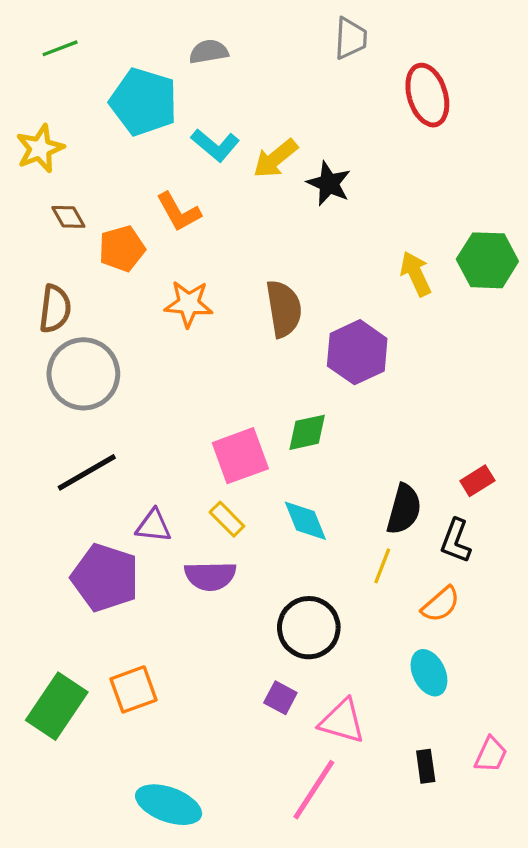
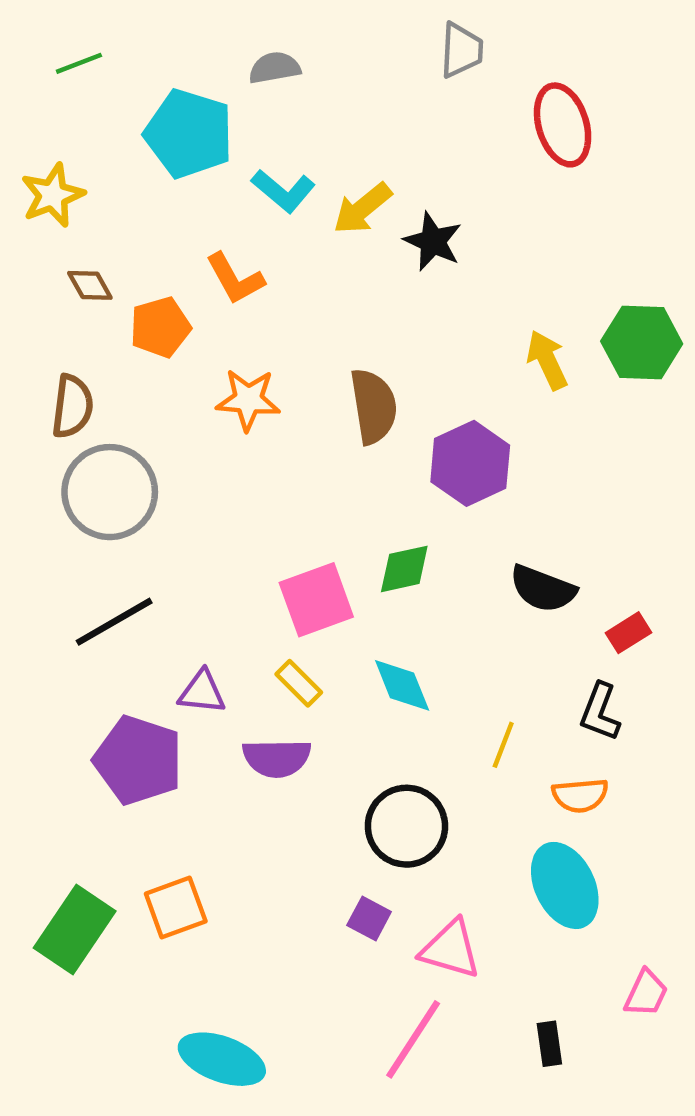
black semicircle: (404, 509) -> (543, 589), moved, turned 96
orange semicircle: (441, 604) -> (580, 795), turned 36
cyan ellipse: (429, 673) -> (565, 885), size x1.4
black rectangle: (426, 766) -> (549, 1044), moved

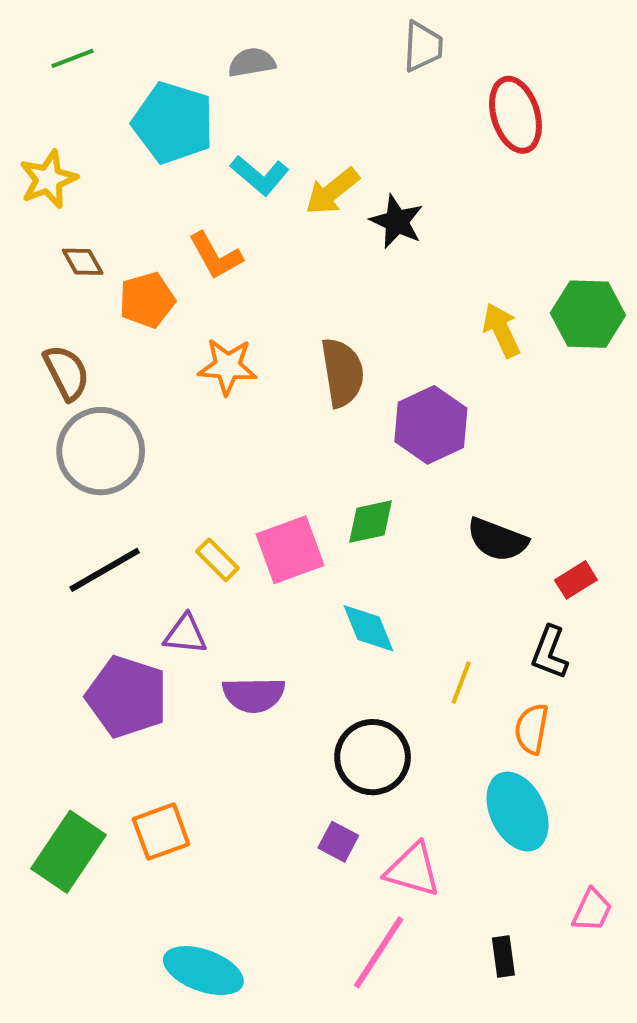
brown semicircle: (72, 406) -> (66, 373), turned -34
yellow rectangle: (299, 683) -> (217, 560), moved
orange semicircle: (580, 795) -> (532, 729), turned 105

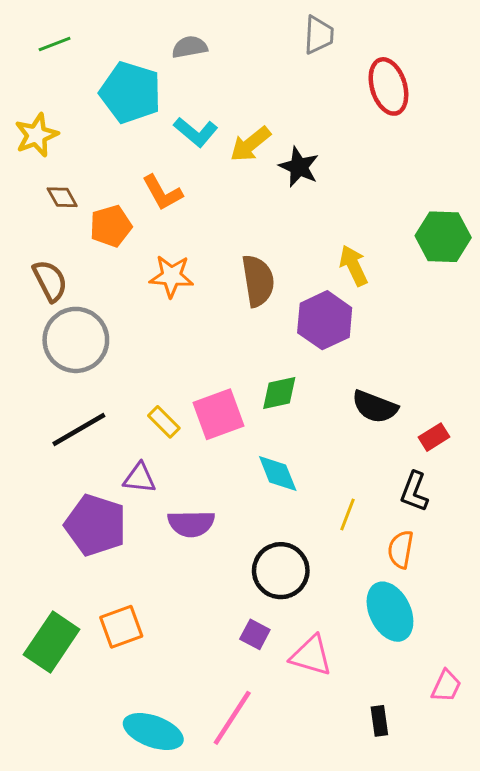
yellow arrow: (501, 330) -> (354, 266), moved
pink line: (379, 952) -> (232, 718), moved

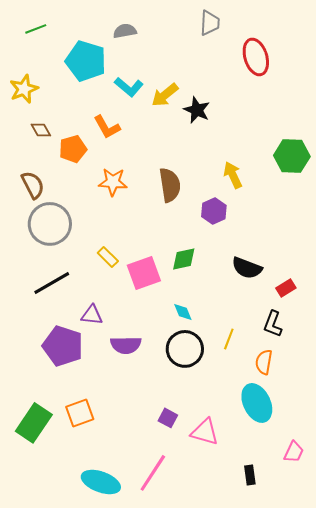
purple hexagon: (325, 320) -> (214, 211), size x0.7
yellow rectangle: (164, 422) -> (108, 257), moved
cyan diamond: (278, 473) -> (183, 312), size x0.7
black circle: (281, 571) -> (185, 349), moved

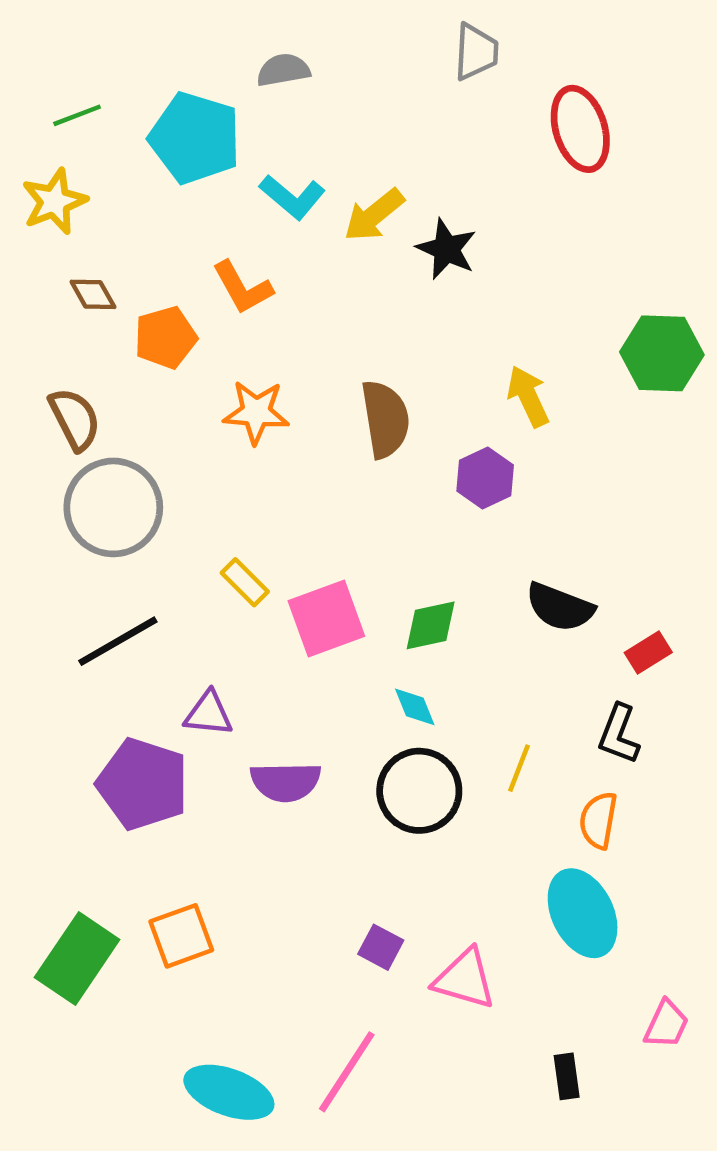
green line: (36, 29) -> (77, 115), moved
green diamond: (184, 259) -> (431, 625), moved

